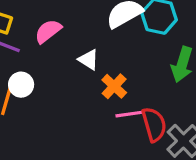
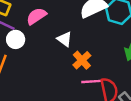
white circle: (21, 85) -> (16, 39), moved

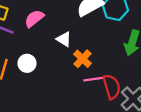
white circle: (16, 39) -> (27, 63), moved

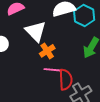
white triangle: (64, 39) -> (36, 31), size x1.6

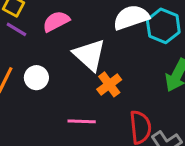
pink line: (53, 70) -> (82, 121), moved

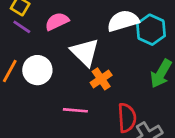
white circle: (36, 78) -> (37, 70), size x1.4

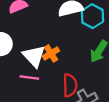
white triangle: (85, 52) -> (34, 56), moved

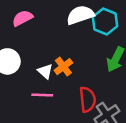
white triangle: (34, 56) -> (45, 71), size x0.6

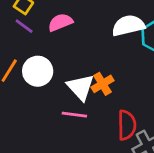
white triangle: (45, 71) -> (81, 87), size x1.5

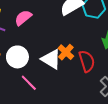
pink line: (74, 115) -> (29, 83), moved, turned 54
red semicircle: (127, 125) -> (87, 61), moved

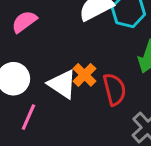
pink line: (29, 83) -> (28, 117), turned 66

